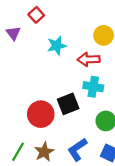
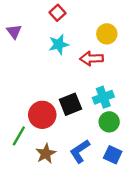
red square: (36, 15) -> (58, 13), moved
cyan cross: (93, 87) -> (103, 97), moved, turned -30
green line: (18, 152) -> (19, 136), moved

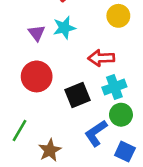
purple triangle: (14, 32) -> (37, 33), moved
red arrow: (92, 59) -> (101, 58), moved
red circle: (42, 115) -> (37, 76), moved
blue L-shape: (80, 151) -> (96, 133), moved

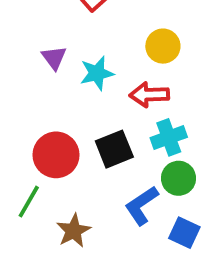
yellow circle: (118, 16) -> (163, 46), moved
cyan star: (64, 28) -> (97, 73), moved
red circle: (37, 76) -> (56, 155), moved

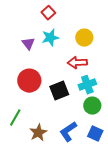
cyan star: (97, 73) -> (50, 38), moved
red circle: (56, 155) -> (29, 81), moved
blue L-shape: (142, 205) -> (68, 132), moved

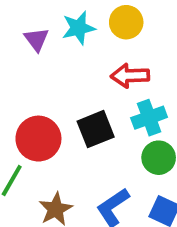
yellow circle: (84, 38) -> (126, 22), moved
red circle: (29, 81) -> (38, 139), moved

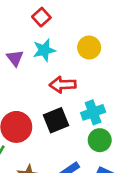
yellow circle: (126, 22) -> (89, 48), moved
red arrow: (130, 76) -> (63, 85), moved

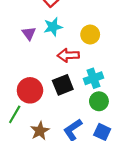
yellow circle: (89, 48) -> (90, 35), moved

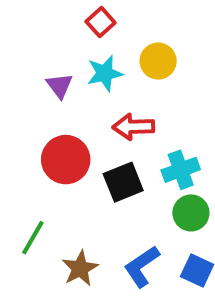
yellow circle: (90, 35) -> (158, 61), moved
red circle: (30, 90) -> (66, 160), moved

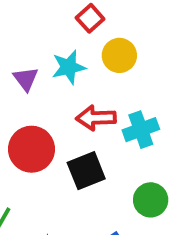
red square: (101, 22) -> (90, 18), moved
cyan cross: (181, 170) -> (141, 130), moved

